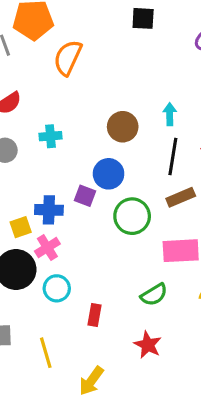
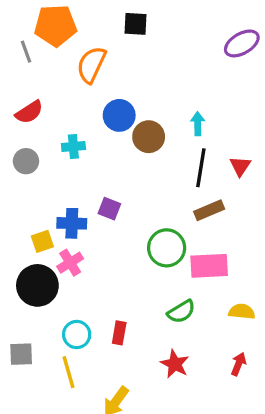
black square: (143, 18) -> (136, 24), moved
blue circle: (109, 174) -> (119, 115), moved
green circle: (132, 216) -> (167, 248), moved
cyan circle: (57, 288) -> (77, 334), moved

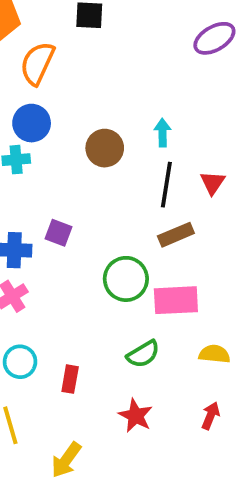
blue circle: (119, 115) -> (32, 123), moved
cyan circle: (77, 334) -> (20, 362), moved

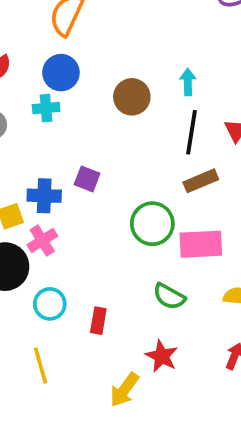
green semicircle: (143, 354) -> (169, 296), turned 60
yellow arrow: (66, 460) -> (124, 390), moved

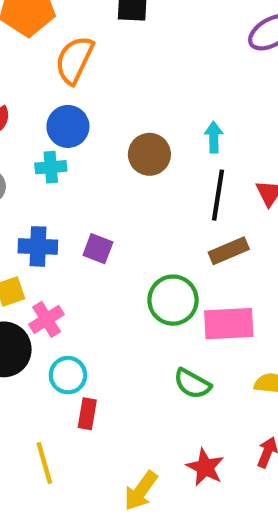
blue cross: (44, 196) -> (38, 246), moved
cyan circle: (50, 304) -> (68, 375), moved
red rectangle: (98, 321) -> (87, 414), moved
red star: (162, 356) -> (205, 467), moved

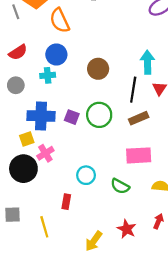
orange semicircle: (74, 60) -> (60, 20), turned -50
cyan arrow: (214, 137) -> (147, 62), moved, size x1.5
blue cross: (38, 246) -> (41, 116), size x1.4
green circle: (173, 300) -> (99, 115), moved
cyan circle: (68, 375) -> (86, 175), moved

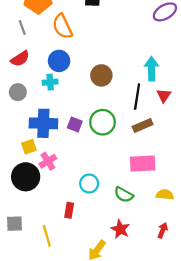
gray line: (16, 12) -> (22, 28), moved
red star: (127, 229) -> (120, 229), moved

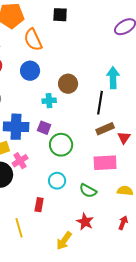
cyan cross: (50, 82) -> (49, 101), moved
red triangle: (164, 95) -> (124, 138), moved
green circle: (102, 122) -> (61, 145), moved

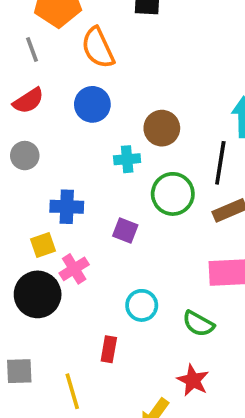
blue cross: (16, 127) -> (67, 207), size x0.7
purple square: (44, 128) -> (125, 230), moved
green circle: (61, 145) -> (173, 194), moved

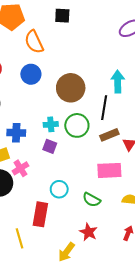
brown circle: (162, 128) -> (71, 88), size x1.4
cyan cross: (127, 159) -> (51, 124), moved
red rectangle: (109, 349) -> (40, 214), size x1.6

